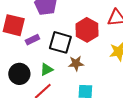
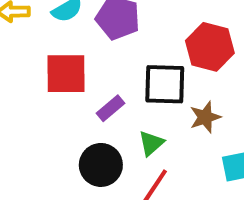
purple rectangle: (32, 40) -> (111, 108), moved

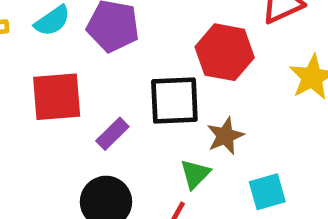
green triangle: (151, 143) -> (195, 174), moved

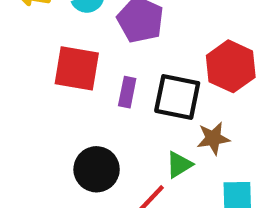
purple rectangle: (112, 134) -> (127, 92), moved, turned -48

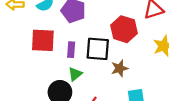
green triangle: (179, 165) -> (75, 74), moved

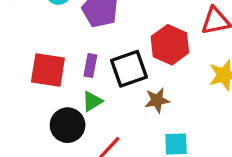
red square: (43, 40) -> (48, 70), moved
black square: (98, 49) -> (129, 69), turned -30

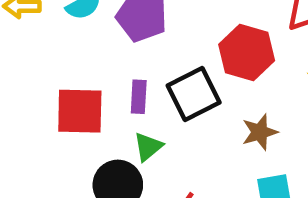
brown star: (157, 100) -> (260, 132), moved

